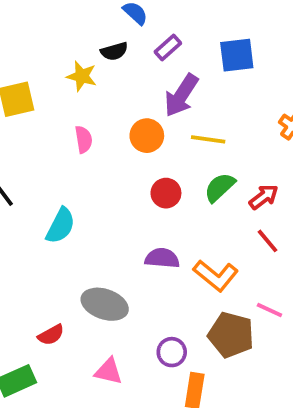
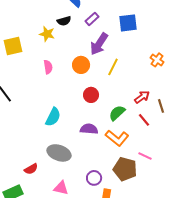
yellow line: (208, 139) -> (113, 67), turned -72
green semicircle: (220, 187) -> (117, 113), moved
cyan semicircle: (61, 226) -> (53, 117), moved

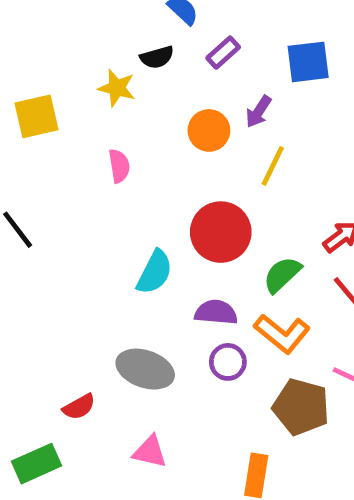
purple arrow: (99, 44) -> (259, 112), moved, size x0.6
orange circle: (81, 65) -> (209, 130), moved
red circle: (91, 95) -> (221, 232), size x1.6
cyan semicircle: (53, 117) -> (155, 272), moved
purple circle: (94, 178) -> (228, 362), moved

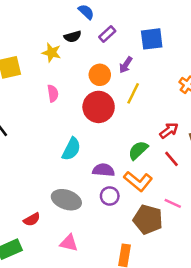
red circle: (221, 232) -> (99, 107), moved

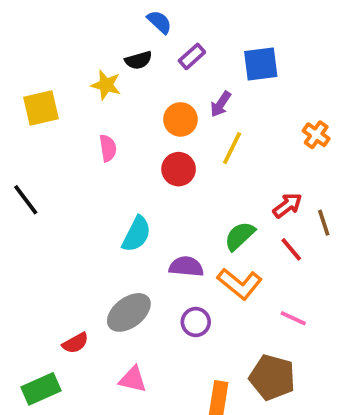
red circle: (99, 107) -> (179, 169), size x0.7
purple circle: (110, 196) -> (196, 322), moved
gray ellipse: (66, 200) -> (129, 312), turned -56
brown pentagon: (148, 219) -> (272, 377), moved

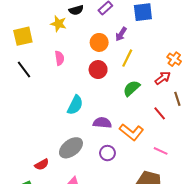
orange cross: (316, 135) -> (174, 59), moved
black line: (26, 200) -> (24, 70), moved
red arrow: (287, 205) -> (163, 78), moved
green semicircle: (240, 236) -> (131, 88), moved

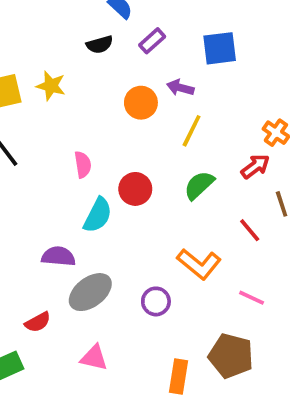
yellow star: (58, 24) -> (51, 86), moved
purple arrow: (121, 34) -> (180, 88), turned 72
pink semicircle: (59, 58) -> (83, 165), moved
red circle: (98, 70) -> (135, 189), moved
purple semicircle: (102, 123) -> (58, 256), moved

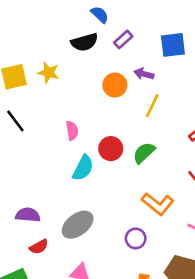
black semicircle: (100, 45) -> (84, 42), size x1.4
green semicircle: (199, 185) -> (144, 153), moved
purple semicircle: (58, 256) -> (28, 215), moved
purple circle: (156, 301) -> (136, 238), moved

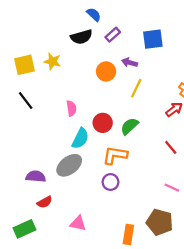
orange L-shape: (158, 204) -> (115, 155), moved, turned 150
gray ellipse: (78, 225) -> (69, 165), moved
purple circle: (136, 238) -> (110, 182), moved

